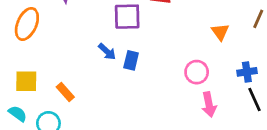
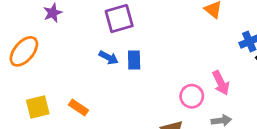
orange ellipse: (27, 24) -> (24, 51), turned 32
pink circle: (197, 72) -> (192, 96), moved

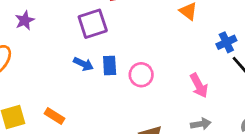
pink circle: (192, 96) -> (141, 75), moved

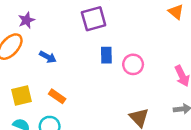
purple star: (25, 20) -> (26, 20), moved
blue arrow: (83, 64) -> (48, 57), moved

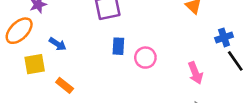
yellow square: (22, 95) -> (35, 64), moved

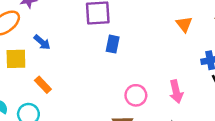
blue rectangle: (118, 46) -> (113, 44), moved
pink circle: (145, 58) -> (136, 95), moved

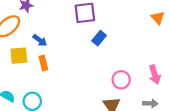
blue rectangle: (113, 44) -> (99, 38), turned 32
orange rectangle: (43, 85) -> (43, 63), moved, turned 32

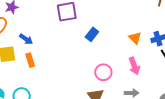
orange triangle: (158, 18) -> (135, 38), moved
blue rectangle: (99, 38) -> (92, 34), moved

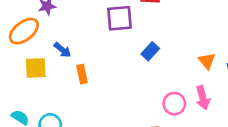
orange rectangle: (30, 60) -> (82, 74), moved
pink circle: (103, 72) -> (174, 104), moved

